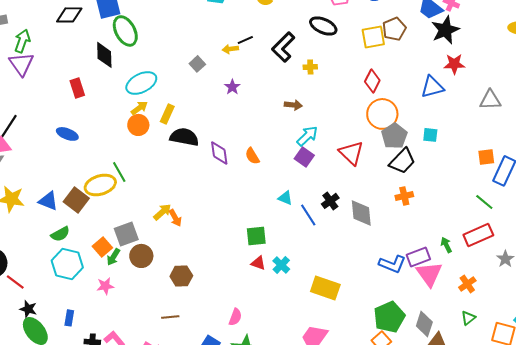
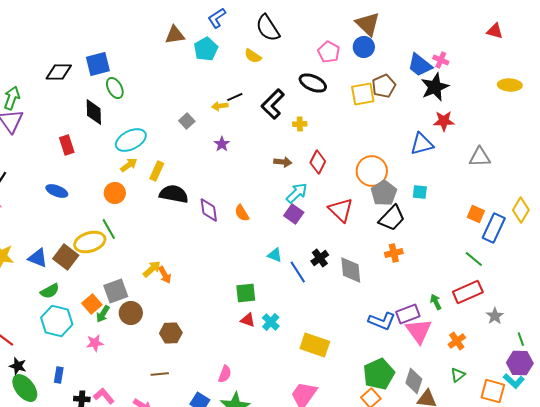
green ellipse: (125, 31) -> (115, 88), size x0.7
red diamond: (372, 81) -> (318, 162), moved
orange circle: (138, 125) -> (115, 193), moved
orange square: (486, 157) -> (476, 214), turned 30

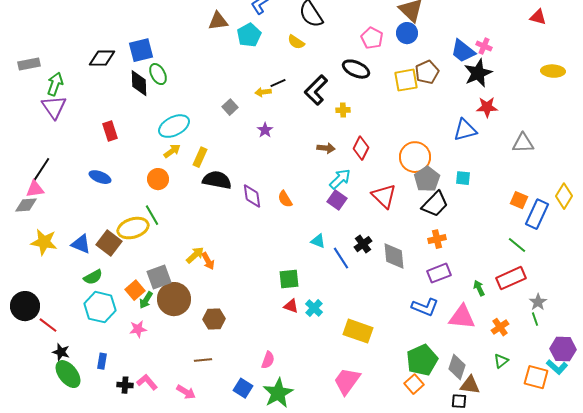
black diamond: (94, 112) -> (139, 83), moved
brown circle: (131, 313) -> (174, 299), size x1.4
purple rectangle: (408, 314) -> (439, 273), moved
pink triangle: (419, 331) -> (462, 317), turned -48
green line: (521, 339) -> (535, 319), moved

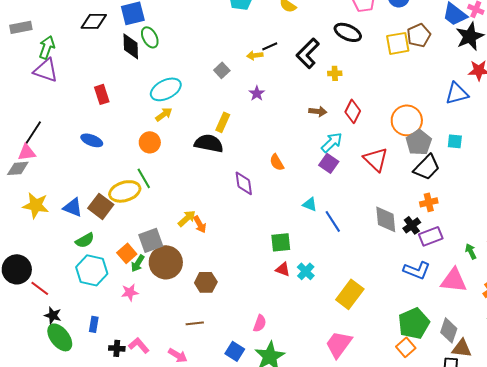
purple triangle: (54, 107) -> (46, 70), turned -36
yellow rectangle: (200, 157) -> (223, 122), moved
purple diamond: (252, 196) -> (244, 183), moved
black cross: (363, 244) -> (412, 225), moved
yellow rectangle: (358, 331) -> (350, 294), turned -72

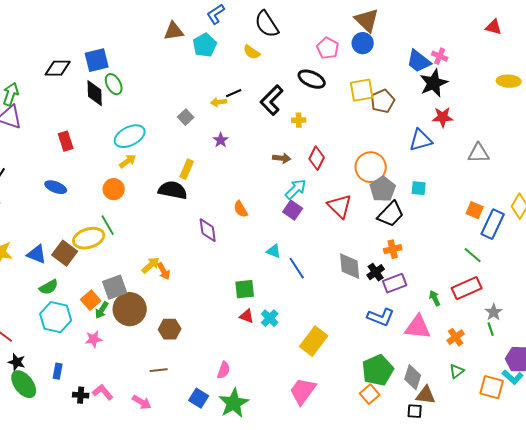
brown pentagon: (419, 35) -> (383, 101), moved

